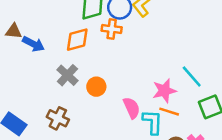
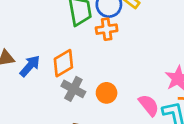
orange diamond: (77, 40) -> (63, 63), moved
blue arrow: (33, 44) -> (30, 66), turned -60

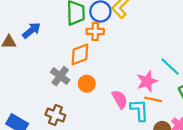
orange diamond: (63, 63) -> (80, 54), moved
blue arrow: (30, 66) -> (32, 30), moved

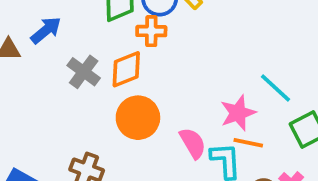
gray cross: (60, 76) -> (84, 72), moved
orange circle: (87, 84) -> (138, 118), size x1.5

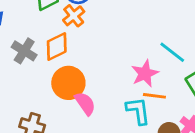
orange cross: (151, 31) -> (74, 16), turned -35
pink semicircle: (193, 143) -> (85, 103), moved

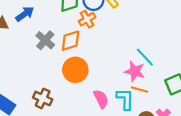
cyan line: (172, 52) -> (145, 57), moved
pink star: (145, 73) -> (135, 71), turned 30
pink semicircle: (85, 103) -> (101, 99), moved

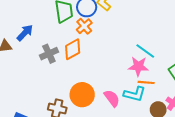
gray cross: (45, 40) -> (49, 54), turned 36
orange circle: (75, 70) -> (82, 95), moved
cyan L-shape: (125, 99) -> (135, 94), turned 115

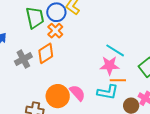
pink semicircle: (112, 98) -> (77, 93), moved

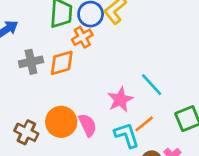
pink star: (109, 66) -> (120, 100), moved, turned 30
orange line: (118, 80) -> (144, 124), turned -56
cyan L-shape: (108, 92) -> (127, 135), turned -135

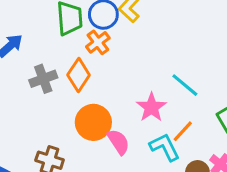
orange diamond: (62, 63) -> (79, 75), turned -32
orange circle: (61, 122) -> (93, 122), moved

